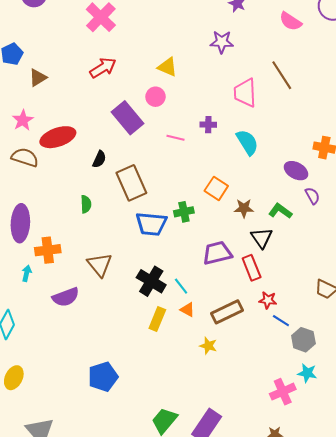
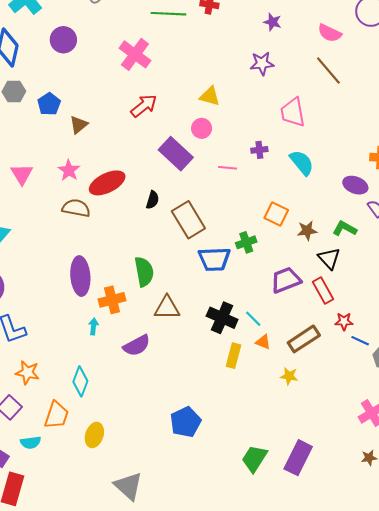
brown line: (282, 75) -> (328, 71), moved
green semicircle: (86, 204) -> (144, 272), moved, size x1.6
brown triangle: (100, 265) -> (167, 308), turned -44

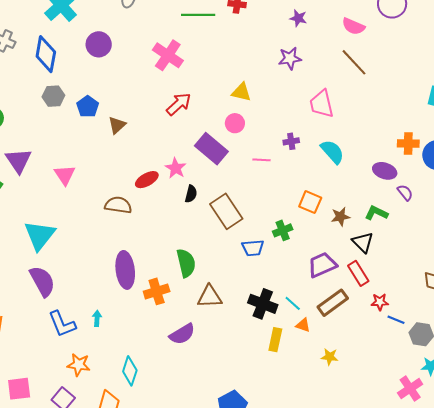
pink star: (69, 170) -> (176, 168), moved
red ellipse: (107, 183) -> (147, 180), size x0.7
blue trapezoid: (214, 259) -> (253, 248), size x0.7
cyan arrow: (93, 326) -> (97, 318), moved
brown rectangle: (304, 339) -> (333, 303), moved

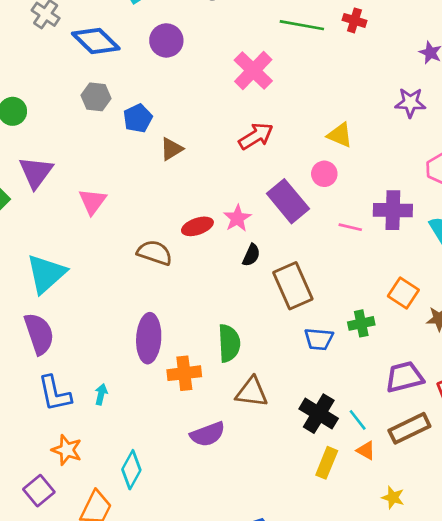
blue diamond: (46, 54) -> (96, 41), turned -66
purple cross: (291, 141) -> (393, 210), size x1.8

